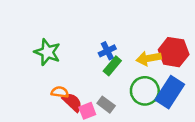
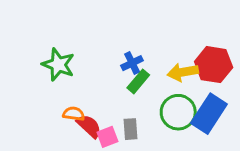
gray rectangle: (106, 105) -> (131, 129), turned 49

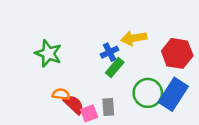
yellow arrow: (183, 72) -> (134, 38), moved

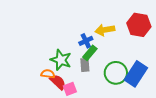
green star: (48, 53) -> (61, 60), moved
red hexagon: (177, 53) -> (139, 25), moved
gray rectangle: (108, 107) -> (85, 65), moved

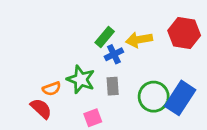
green rectangle: (90, 53) -> (105, 37), moved
orange semicircle: (48, 74) -> (52, 89), moved, turned 152
red semicircle: (58, 82) -> (41, 109), moved

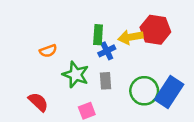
red hexagon: (184, 33) -> (155, 30), moved
green rectangle: (105, 37) -> (98, 35), turned -36
orange semicircle: (52, 89) -> (48, 51), moved

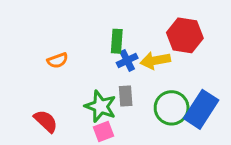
yellow arrow: (130, 37) -> (155, 60), moved
green star: (76, 75) -> (100, 106), moved

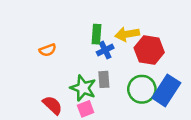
red hexagon: (185, 35) -> (149, 50), moved
yellow arrow: (155, 60) -> (127, 34), moved
red semicircle: (46, 121) -> (52, 105), moved

